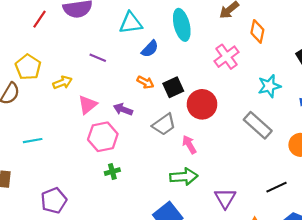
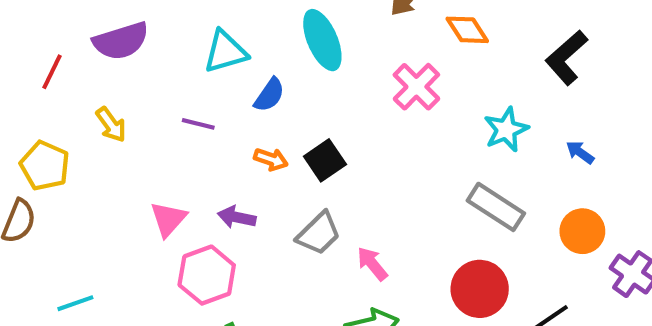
orange diamond: (257, 31) -> (467, 30), turned -35
purple line: (98, 58) -> (198, 124), moved
yellow arrow: (62, 83) -> (111, 125), moved, turned 84
red circle: (202, 104) -> (480, 289), moved

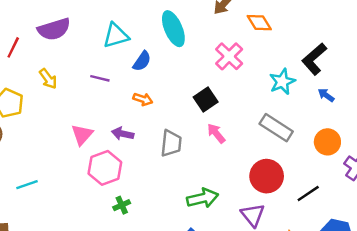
black L-shape: (566, 58) -> (314, 59), moved
black square: (325, 160) -> (206, 99), moved
gray trapezoid: (319, 233) -> (171, 143), turned -40
pink arrow: (372, 264) -> (216, 133), moved

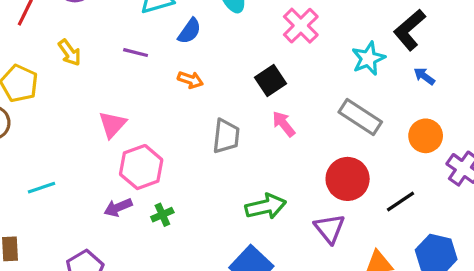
purple arrow: (123, 134) -> (118, 207), moved, turned -35

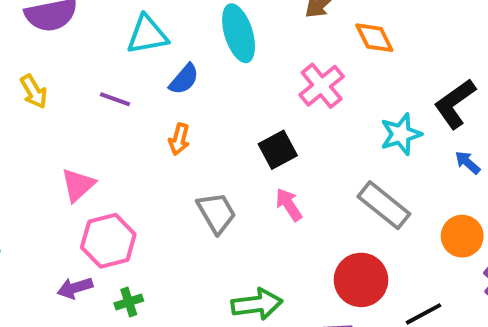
orange arrow: (190, 80) -> (179, 139), turned 80
gray trapezoid: (226, 136) -> (216, 213), turned -42

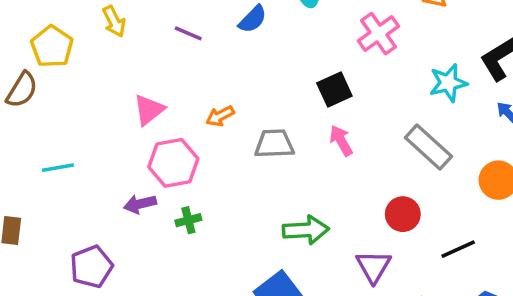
orange arrow: (179, 139) -> (220, 116), moved, turned 44
gray trapezoid: (216, 213) -> (274, 144), turned -66
red circle: (361, 280) -> (403, 214), size x0.7

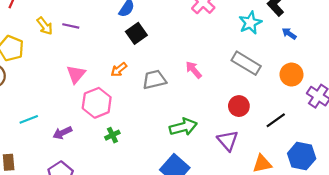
purple line: (188, 33) -> (71, 26), moved
black square: (334, 90) -> (136, 33), moved
purple arrow: (140, 204) -> (62, 133), moved

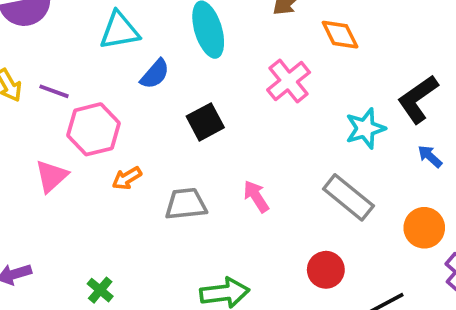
black square: (136, 33) -> (205, 122), moved
pink hexagon: (97, 103) -> (94, 129), moved
green cross: (112, 135) -> (100, 290), turned -32

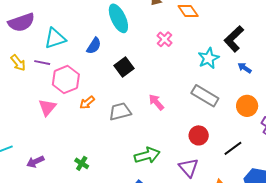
cyan triangle: (119, 31) -> (55, 38), moved
pink cross: (289, 81) -> (165, 39), size x0.7

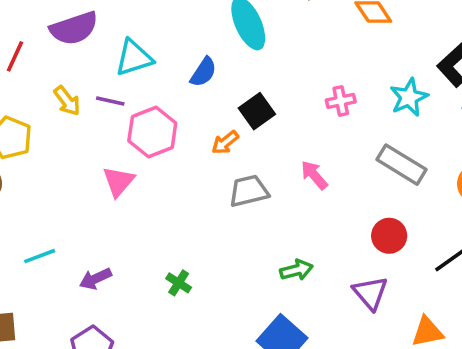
pink cross: (165, 39) -> (341, 101), moved, turned 35
orange arrow: (87, 103) -> (225, 142), moved
green arrow: (147, 155) -> (296, 270), size x0.7

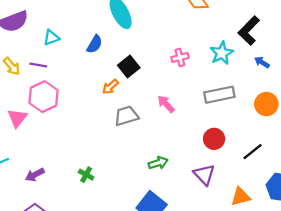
cyan triangle: (134, 58) -> (51, 38), size x0.7
pink hexagon: (152, 132) -> (43, 97), moved
gray rectangle: (402, 165) -> (219, 95), turned -40
pink triangle: (118, 181) -> (17, 118), moved

